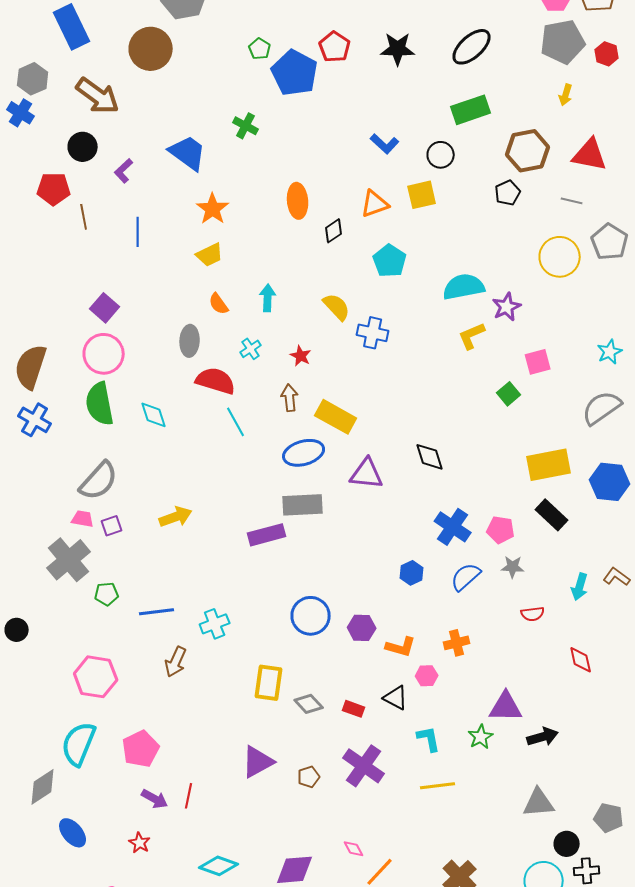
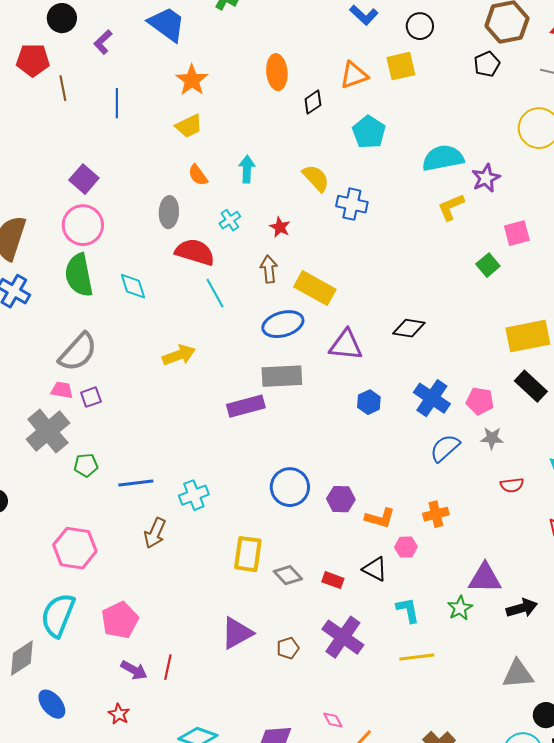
black diamond: (430, 457) -> (409, 328), turned -64
yellow arrow: (176, 517) -> (179, 355), moved
blue hexagon: (412, 573) -> (369, 402), moved

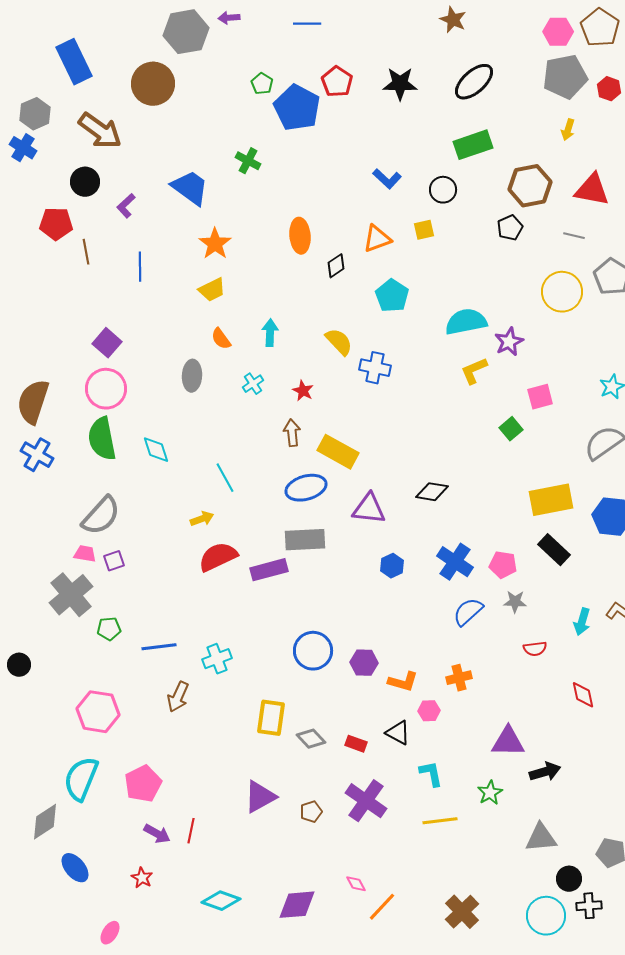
yellow square: (401, 66) -> (424, 230), size x0.7
red semicircle: (195, 252) -> (218, 557), moved, turned -42
cyan line: (215, 293) -> (225, 478), moved
yellow arrow: (179, 355) -> (202, 519), size x0.7
green star: (460, 608) -> (490, 793), moved

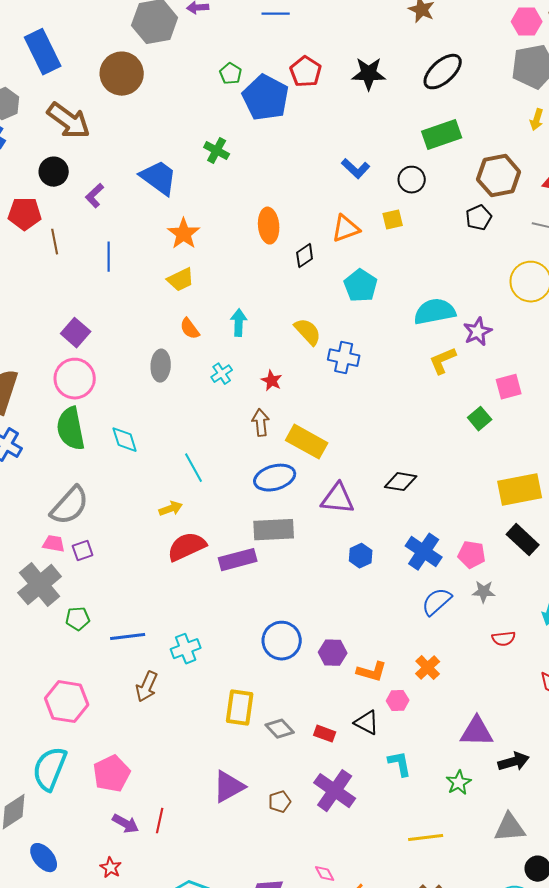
orange cross: (459, 678) -> (428, 668), turned -30
yellow line: (440, 821) -> (426, 838), moved

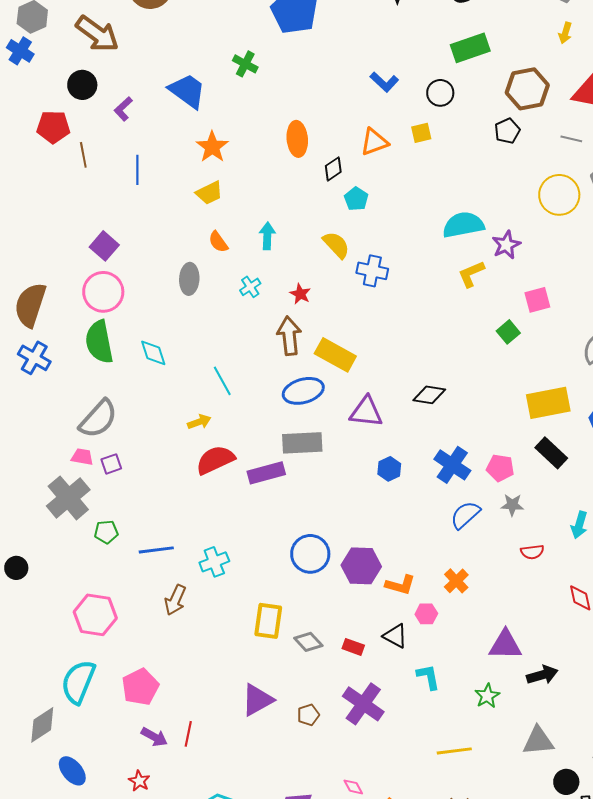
cyan pentagon: (361, 286) -> (356, 199), moved, size x0.7
brown arrow: (261, 423) -> (289, 336), size x1.4
purple hexagon: (333, 653) -> (361, 566), size x1.4

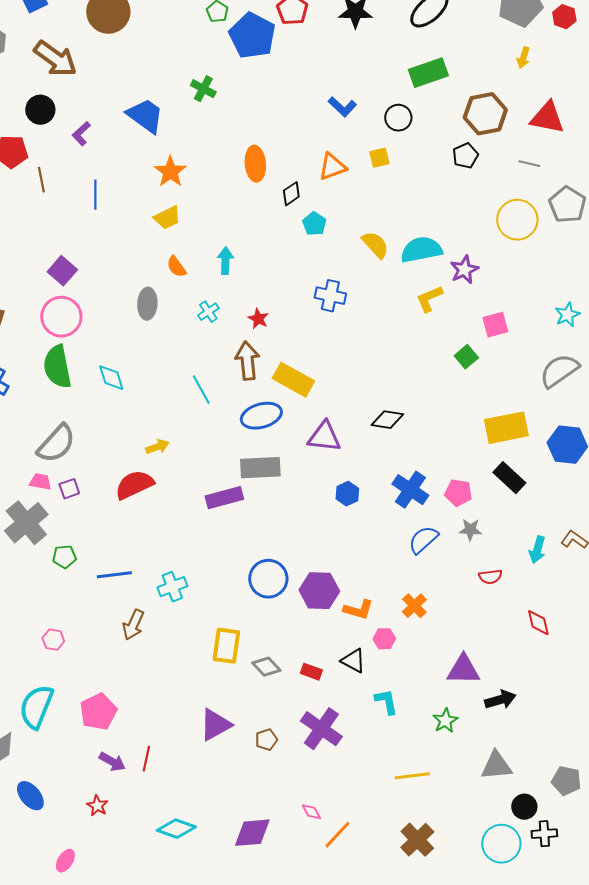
yellow semicircle: (336, 245) -> (375, 245), moved
cyan line: (222, 381) -> (201, 390), moved
red semicircle: (215, 460) -> (134, 485), moved
pink hexagon: (95, 615) -> (53, 640), size x0.5

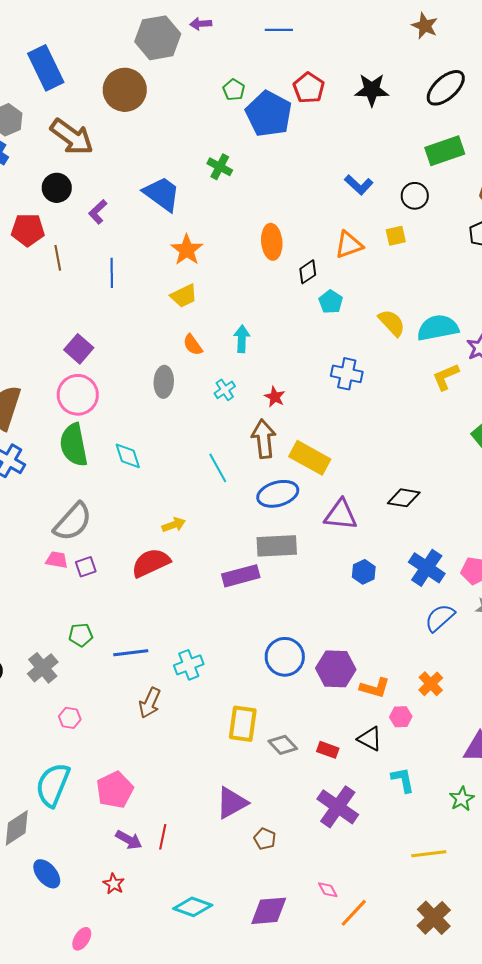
gray cross: (26, 523) -> (43, 668), moved, size x0.7
brown pentagon: (266, 740) -> (265, 839), moved, turned -30

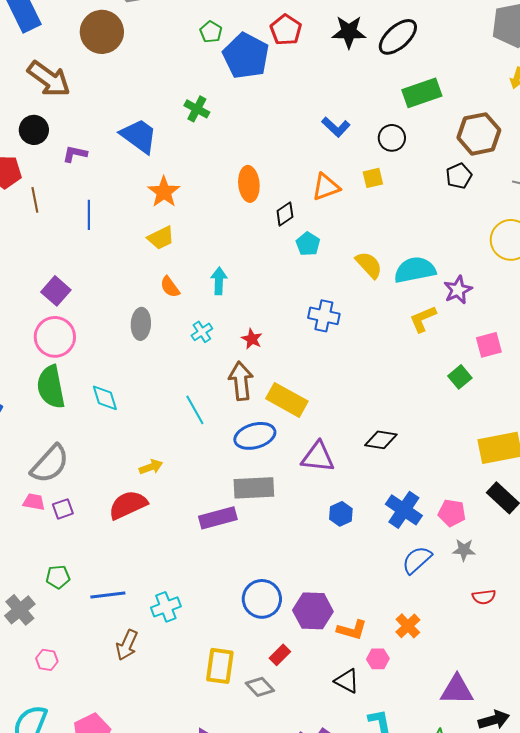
black ellipse: (446, 88) -> (398, 37), moved
purple L-shape: (98, 212) -> (75, 154), turned 55
red rectangle: (328, 750) -> (280, 655), moved, turned -65

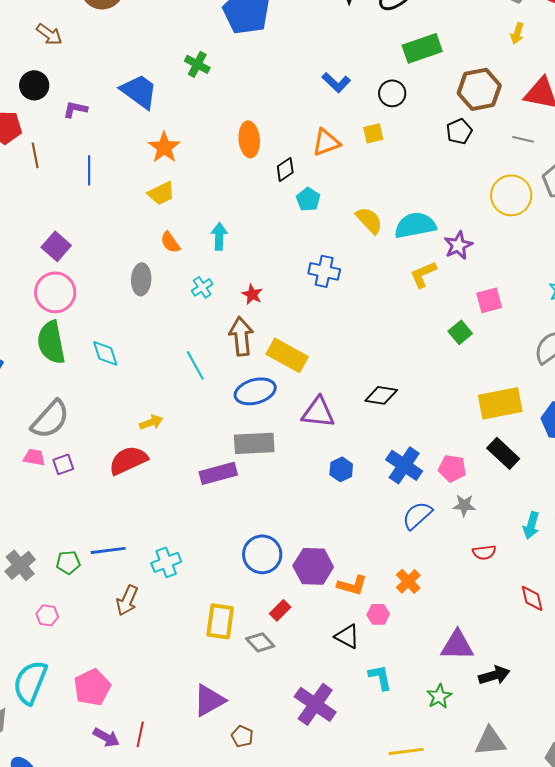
brown arrow: (49, 79) -> (49, 34), size x0.6
green pentagon: (58, 577) -> (68, 562), moved

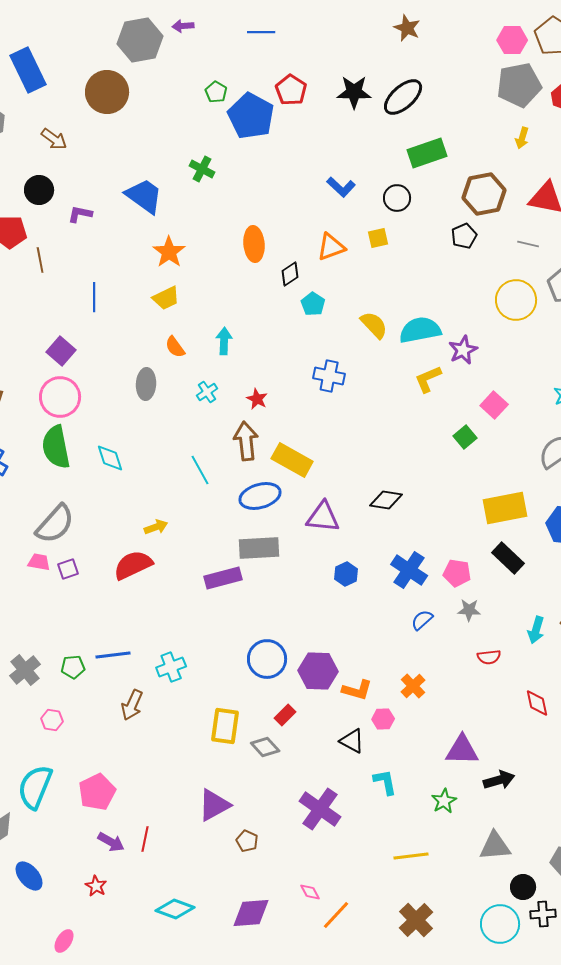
blue line: (89, 170) -> (94, 297), moved
pink square: (489, 300) -> (494, 405), turned -32
blue semicircle: (417, 515) -> (422, 620), size x0.7

